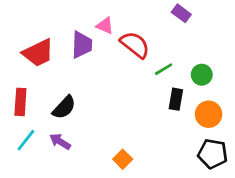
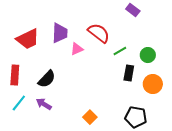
pink triangle: (105, 26) -> (77, 49), moved, turned -48
black pentagon: (213, 154) -> (136, 117), moved

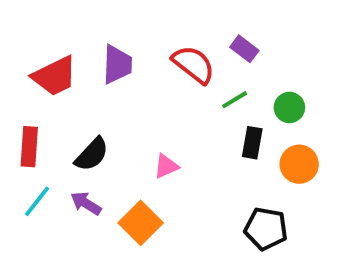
purple rectangle: (133, 10) -> (244, 49), moved
pink triangle: (77, 49) -> (166, 166), moved
orange square: (90, 117) -> (141, 223), moved, size x1.5

